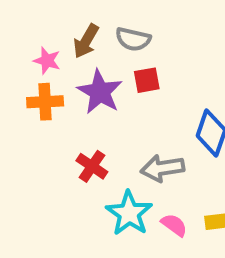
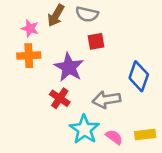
purple star: (100, 92) -> (69, 67), moved

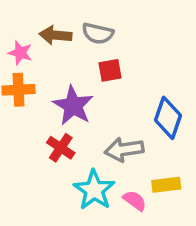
brown arrow: (56, 15) -> (55, 35), turned 65
yellow rectangle: (145, 134) -> (166, 185), moved

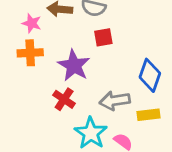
yellow rectangle: (166, 185) -> (148, 115), moved

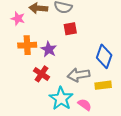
orange cross: (30, 53) -> (27, 45), moved
purple star: (74, 65) -> (49, 49), size x0.7

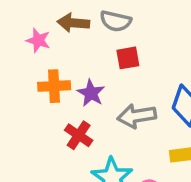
gray arrow: (78, 75) -> (137, 116), moved

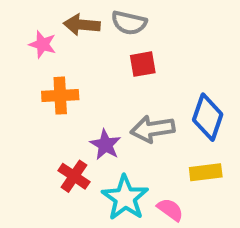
purple star: (91, 93) -> (105, 145), moved
red cross: (79, 135) -> (74, 176), moved

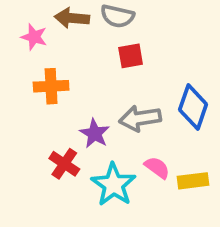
yellow rectangle: (206, 172) -> (193, 181), moved
pink semicircle: (170, 210) -> (157, 168), moved

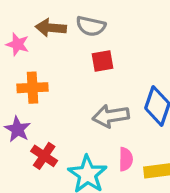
purple star: (95, 133) -> (18, 129), moved
pink semicircle: (157, 168) -> (126, 159), turned 55

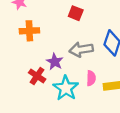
red square: (102, 61) -> (76, 13), turned 32
purple star: (18, 129) -> (55, 62), moved

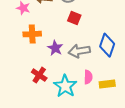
purple star: (55, 62) -> (55, 48), moved

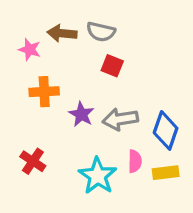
blue diamond: (107, 45) -> (166, 130), moved
red cross: (39, 75) -> (33, 161), moved

